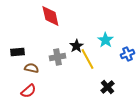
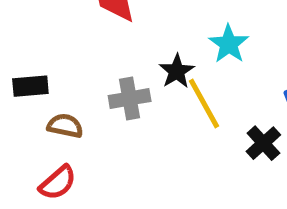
cyan star: (105, 40) -> (229, 44), moved
black cross: (107, 87) -> (263, 143), moved

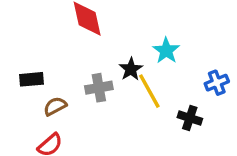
brown semicircle: (65, 126) -> (55, 106), turned -40
black cross: (263, 143) -> (190, 118), turned -30

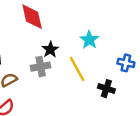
black star: (131, 69) -> (50, 50), moved
blue cross: (217, 83) -> (126, 63), turned 35

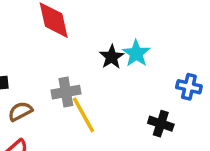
black star: (50, 50) -> (112, 57), moved
yellow line: (77, 69) -> (84, 115), moved

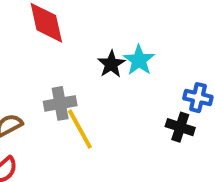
black cross: (161, 124) -> (180, 127), moved

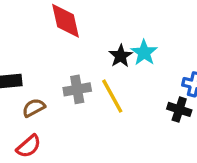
yellow line: (80, 129) -> (112, 96), moved

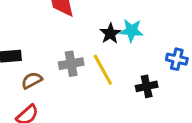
cyan star: (144, 53) -> (131, 30), turned -30
black cross: (179, 109) -> (147, 86), moved, turned -30

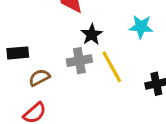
black star: (110, 33) -> (92, 34), moved

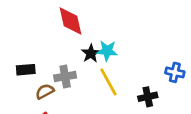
cyan star: (141, 27) -> (107, 51), moved
gray cross: (79, 61) -> (65, 76), moved

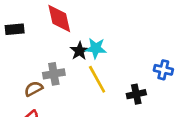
black rectangle: (26, 70) -> (15, 29), moved

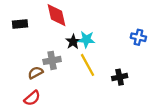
blue cross: (163, 70) -> (138, 37), moved

